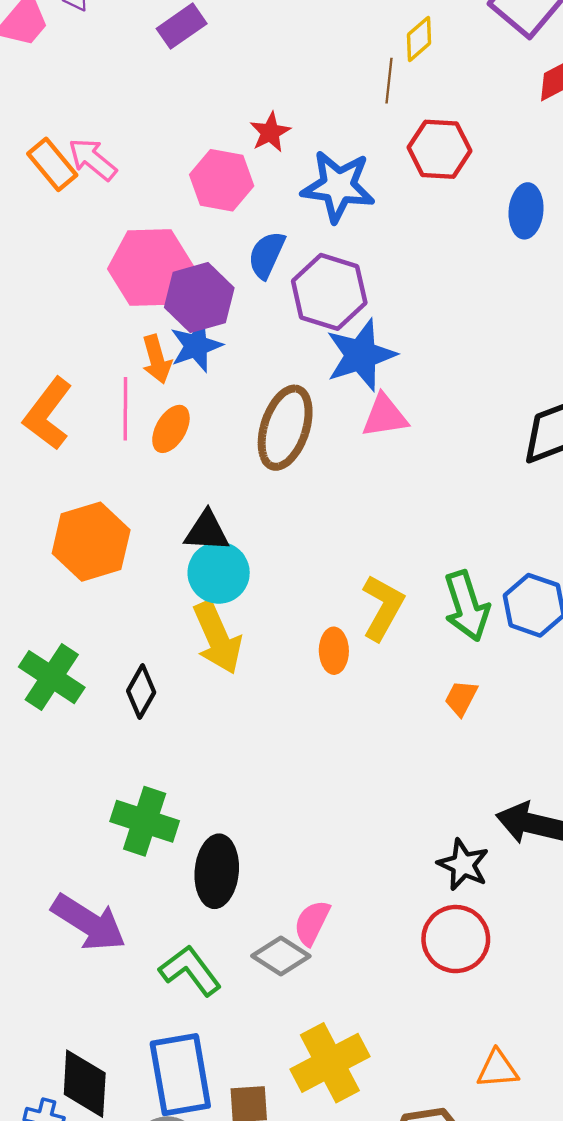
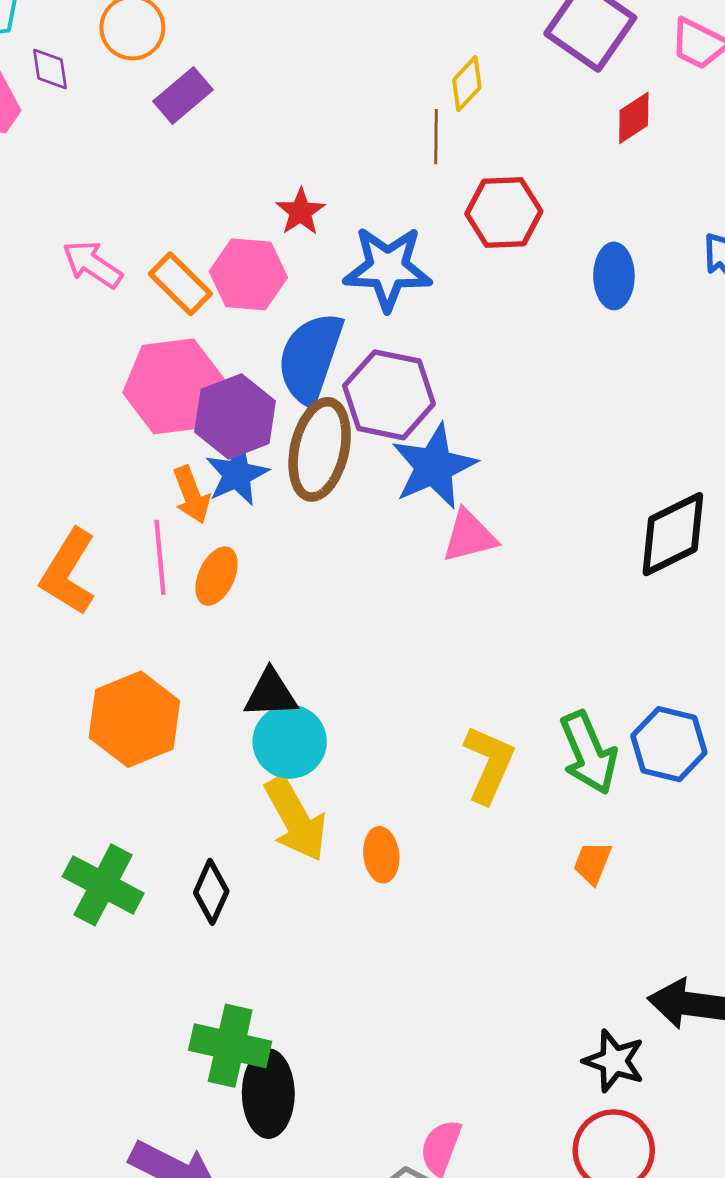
orange rectangle: (52, 164) -> (180, 284), moved
blue semicircle: (267, 255) -> (310, 358), size x1.6
brown ellipse: (285, 428) -> (320, 449), moved
orange ellipse: (334, 651) -> (381, 855), moved
black ellipse: (217, 871) -> (268, 1094), moved

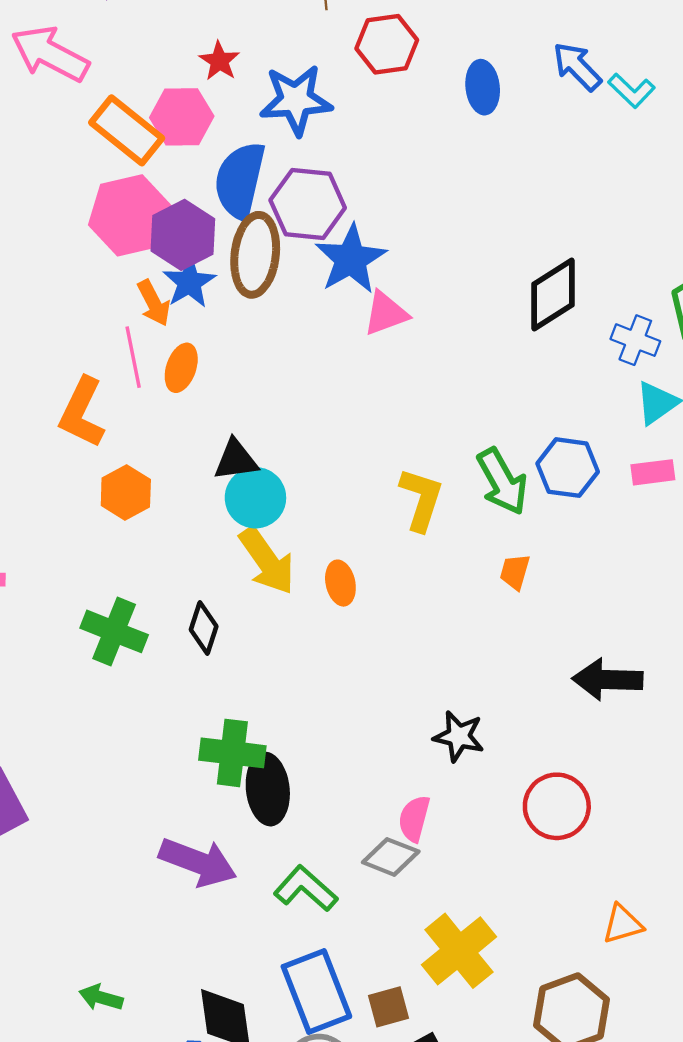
pink arrow: (92, 264) -> (50, 54), moved, size x1.5
orange rectangle: (180, 284) -> (127, 130), size x1.4
orange L-shape: (68, 572) -> (82, 412), moved
orange hexagon: (134, 719) -> (126, 493), size x0.7
black star: (614, 1061) -> (459, 736), moved

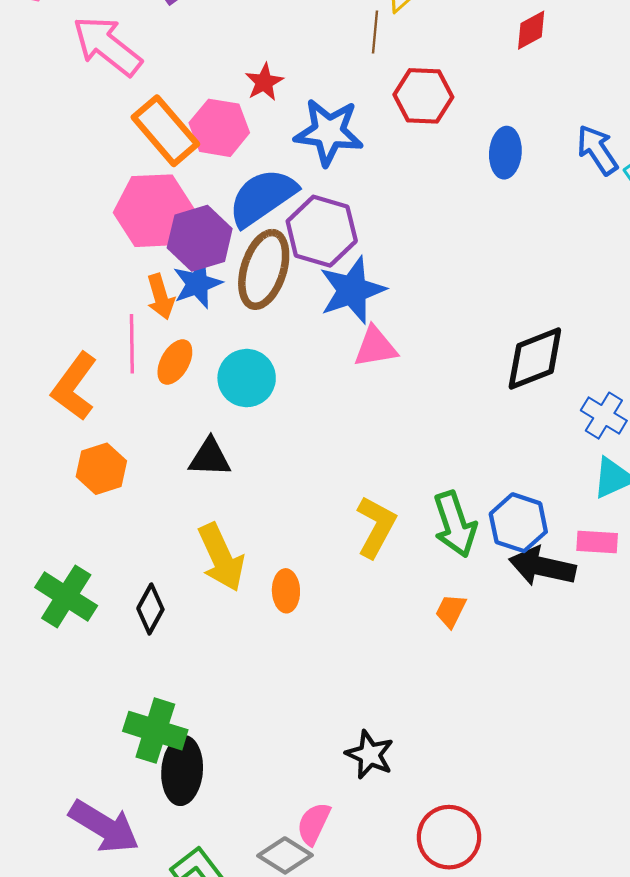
blue semicircle: (240, 180) -> (262, 197), turned 32
cyan circle: (255, 498) -> (247, 378), moved
black arrow: (608, 679) -> (542, 567), moved

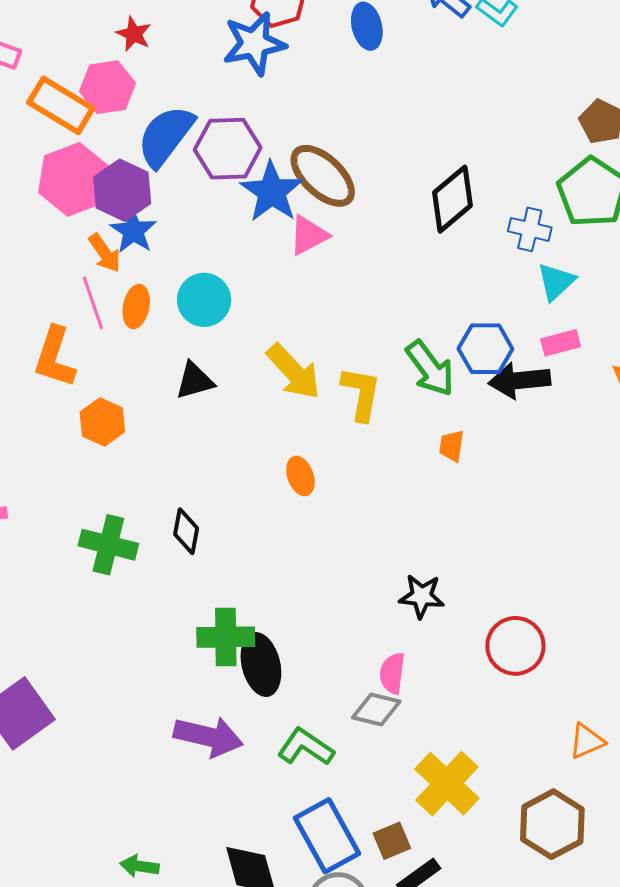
blue star: (329, 132) -> (254, 44), moved
brown ellipse: (264, 269) -> (323, 176), moved, turned -46
yellow arrow: (221, 557) -> (294, 372), moved

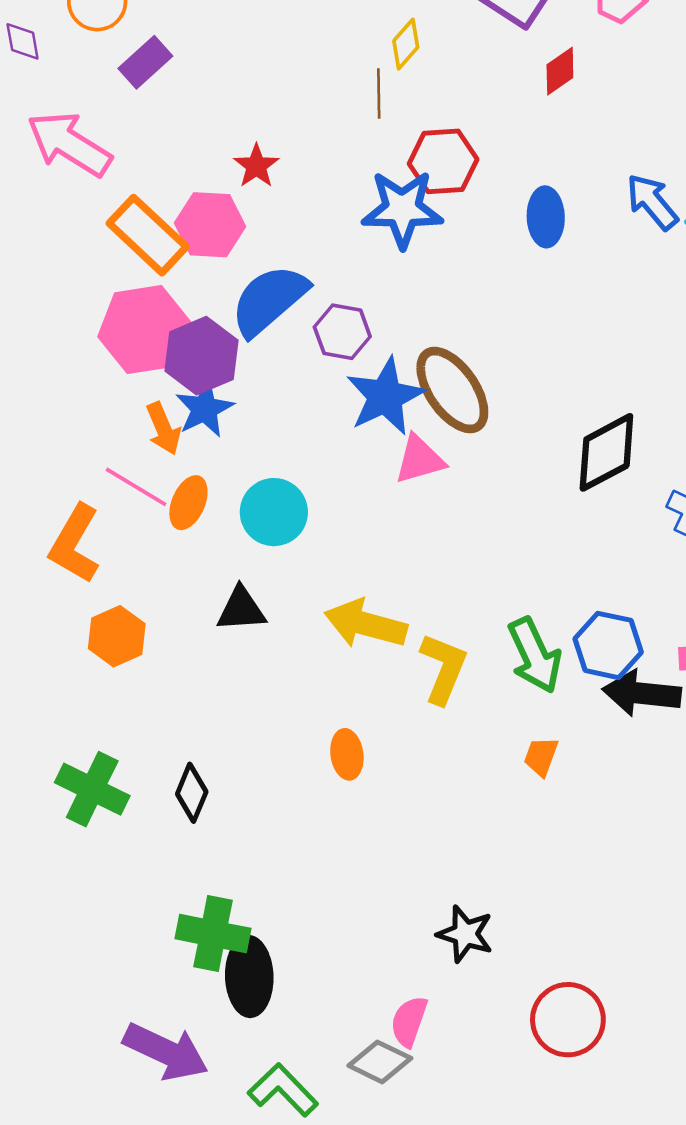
purple hexagon: (228, 149) -> (342, 332), size x0.7
pink line: (93, 303) -> (136, 487), turned -52
yellow arrow: (294, 372) -> (366, 624), turned 136

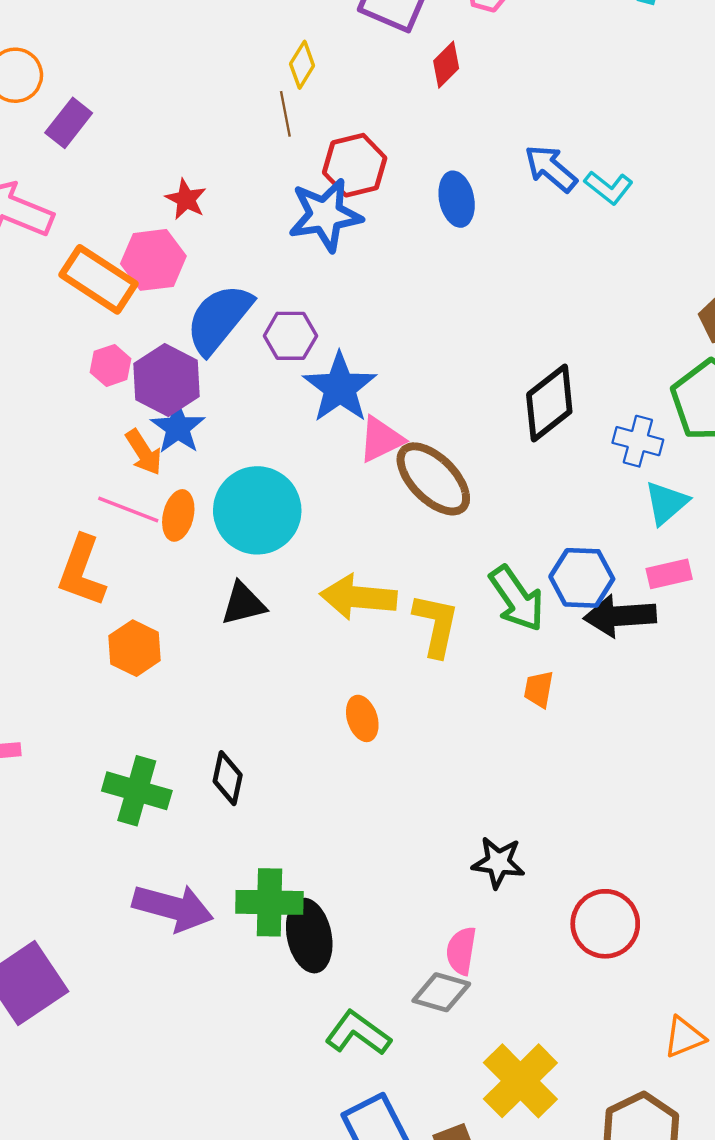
pink hexagon: (144, 330) -> (111, 365), size x0.5
brown ellipse: (452, 390) -> (433, 479), moved
cyan circle: (274, 512) -> (257, 510), size x1.4
purple arrow: (166, 1052) -> (173, 908), moved

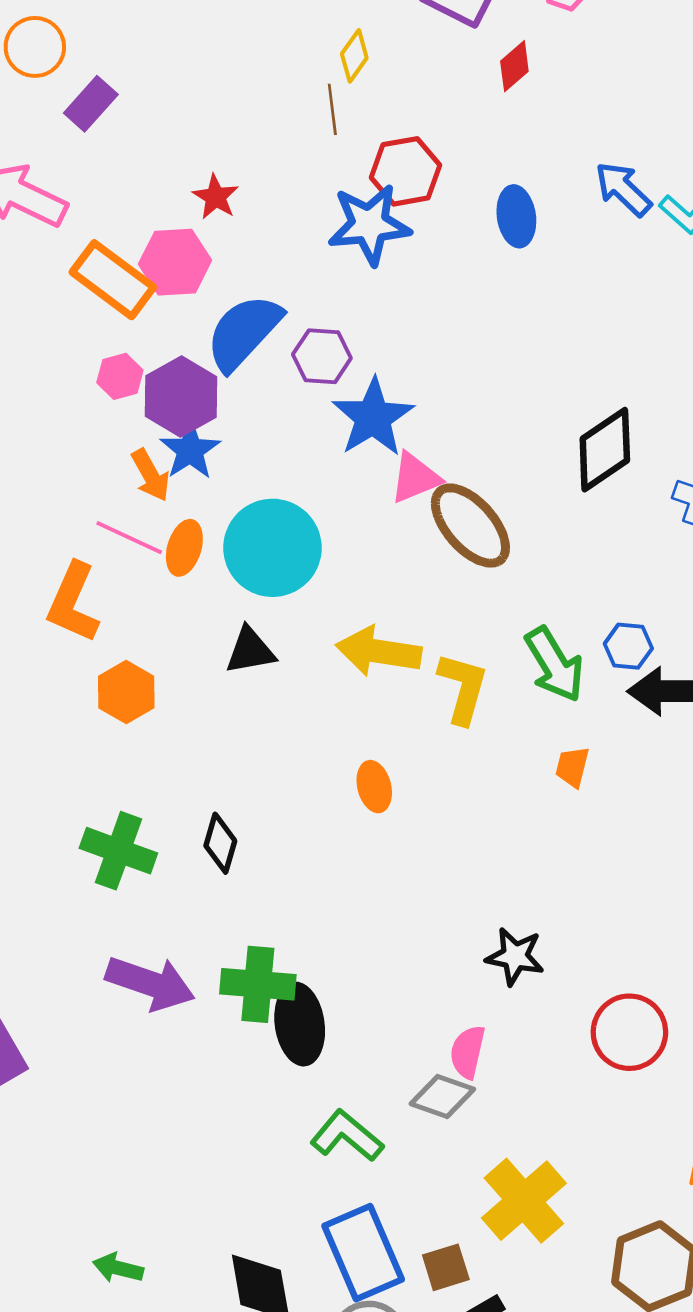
blue hexagon: (582, 578) -> (628, 646), size x0.7

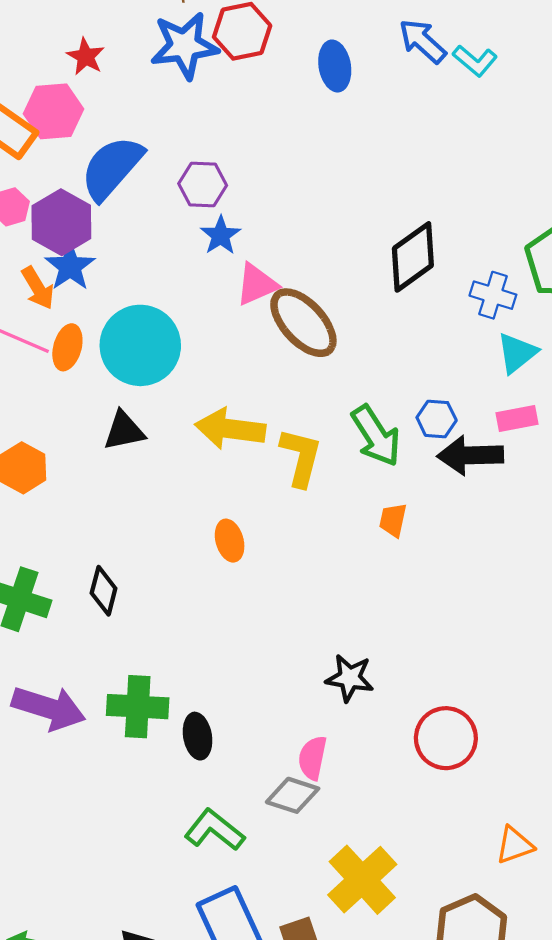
blue star: (369, 225) -> (184, 46), moved
purple hexagon: (322, 356) -> (203, 184), moved
blue star: (373, 417) -> (221, 235), size x0.6
black ellipse: (300, 1024) -> (198, 736), moved, size x0.7

